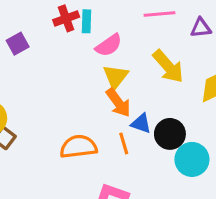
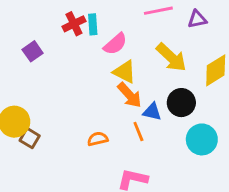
yellow triangle: (116, 77) -> (124, 72), turned -35
black circle: (170, 134) -> (181, 103), moved
orange semicircle: (78, 147) -> (98, 139), size x0.6

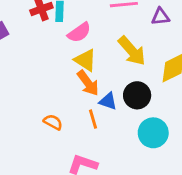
orange semicircle: (98, 139) -> (53, 122), turned 36

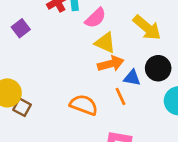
orange arrow: (88, 83) -> (111, 64), turned -60
orange semicircle: (53, 122) -> (84, 105), size x1.5

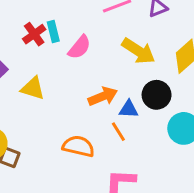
yellow triangle: (105, 43) -> (33, 88), moved

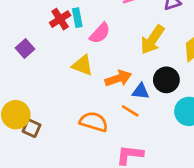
yellow arrow: (138, 51) -> (152, 40), turned 88
yellow triangle: (33, 88) -> (82, 65), moved
orange line: (118, 132) -> (130, 111), turned -30

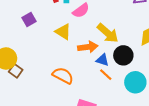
yellow arrow: (152, 40) -> (108, 33), moved, turned -95
purple square: (25, 49) -> (29, 20), moved
orange line: (130, 111) -> (106, 75), moved

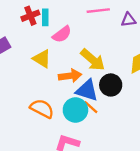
blue triangle: (102, 60) -> (87, 90), size x1.5
cyan circle: (135, 82) -> (75, 110), moved

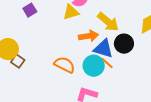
yellow triangle: (42, 59) -> (71, 12), moved, turned -48

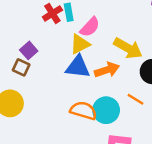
blue triangle: (103, 49) -> (78, 67), moved
brown square: (18, 61) -> (21, 67), moved
cyan circle: (94, 66) -> (106, 110), moved

